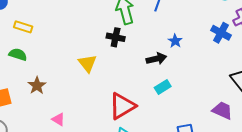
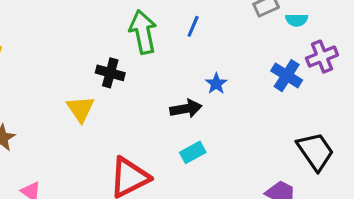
black cross: (116, 37) -> (110, 73), moved

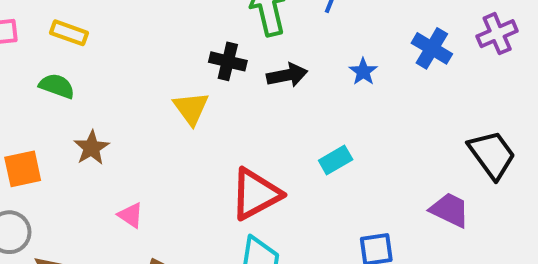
blue cross: (287, 76) -> (432, 48), moved
black arrow: (186, 109) -> (287, 75), moved

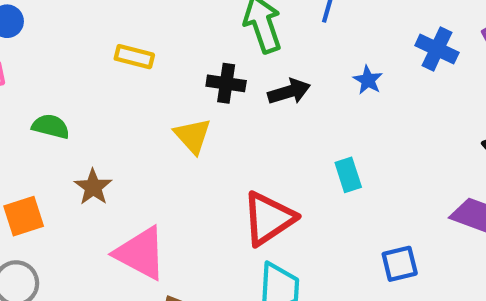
yellow rectangle: (69, 33) -> (134, 57), moved
cyan rectangle: (336, 160) -> (348, 175), turned -72
pink triangle: (131, 215) -> (141, 253), size x2.0

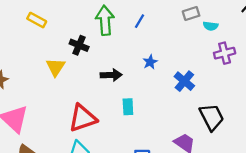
blue cross: (437, 49) -> (184, 81), moved
black arrow: (289, 92) -> (111, 75), moved

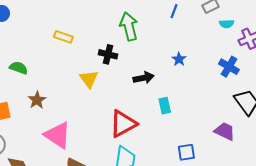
blue line: (140, 21) -> (174, 11), moved
cyan semicircle: (211, 26) -> (227, 24), moved
blue cross: (184, 81) -> (229, 67), moved

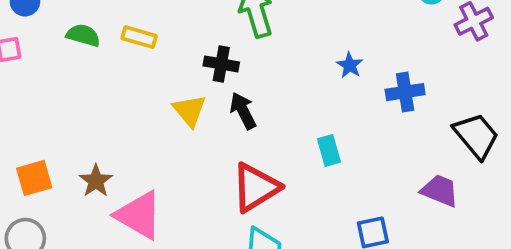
blue cross: (229, 67) -> (405, 92), moved, turned -36
green semicircle: (19, 68) -> (83, 35), moved
black arrow: (144, 78) -> (243, 111), moved, turned -102
brown star: (37, 100) -> (96, 181), moved

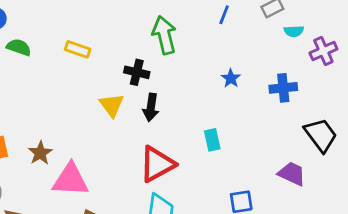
green semicircle: (83, 35) -> (19, 47), moved
blue cross: (405, 92) -> (283, 88), moved
black arrow: (243, 111) -> (151, 107), turned -148
pink triangle: (139, 215) -> (70, 180), turned -30

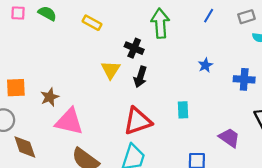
purple trapezoid: (292, 174) -> (229, 138), moved

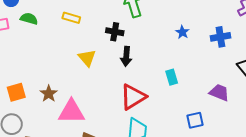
yellow triangle: (111, 70) -> (87, 58), moved

